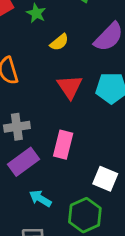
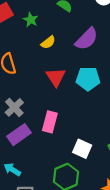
gray cross: (17, 127) -> (14, 107), turned -36
cyan arrow: (40, 199) -> (12, 169), moved

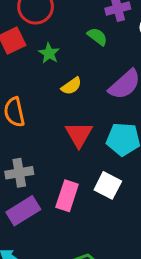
gray cross: (14, 107) -> (19, 173), turned 30
white square: (82, 149) -> (108, 185), moved

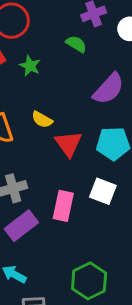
yellow semicircle: (71, 86) -> (42, 120), moved, turned 70

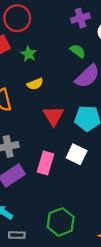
green semicircle: (76, 44) -> (78, 51), moved
yellow semicircle: (42, 120) -> (35, 84), moved, turned -56

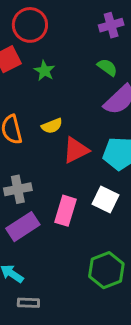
yellow semicircle: (35, 84) -> (52, 126), moved
red triangle: (53, 116) -> (76, 150), turned 35
green hexagon: (61, 222) -> (106, 270), moved

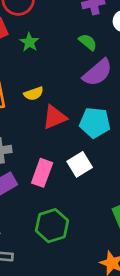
white square: (105, 200) -> (80, 164), turned 30
green hexagon: (106, 270) -> (52, 226), moved

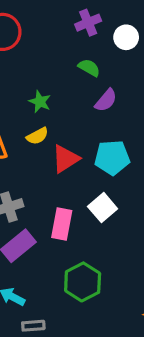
green star: (29, 42) -> (40, 102), moved
purple semicircle: (98, 73) -> (106, 100), size x0.7

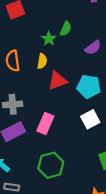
green semicircle: (89, 68) -> (66, 29), moved, turned 72
yellow semicircle: (37, 136) -> (42, 61), turned -64
white square: (103, 208) -> (90, 119), moved

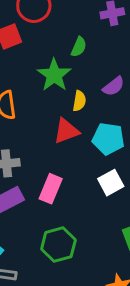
green semicircle: (66, 29) -> (79, 47), moved
green star: (49, 39) -> (54, 75), size x1.6
yellow semicircle: (42, 61) -> (79, 101), moved

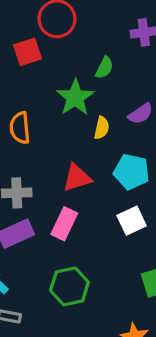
red triangle: (66, 131) -> (77, 178), moved

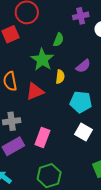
red triangle: (77, 178) -> (35, 91), moved
white square: (132, 221) -> (84, 132), turned -30

